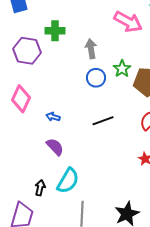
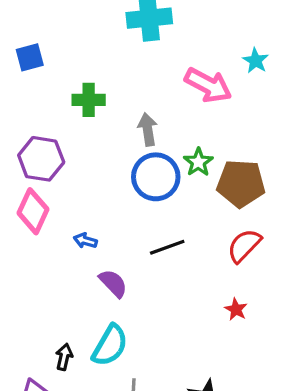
purple hexagon: (27, 51) -> (41, 159), moved
blue circle: (96, 78) -> (156, 177), size x1.5
purple semicircle: (55, 147) -> (113, 283), moved

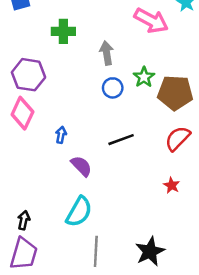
blue circle: (156, 177) -> (113, 88), size x0.6
blue arrow: (85, 241) -> (61, 135), turned 84
black arrow: (64, 357) -> (24, 220), moved

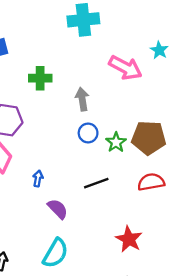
green star: (144, 77) -> (116, 142), moved
red semicircle: (178, 138) -> (151, 182), turned 36
red star: (172, 185) -> (129, 239), moved, size x1.6

